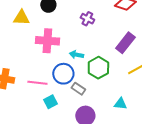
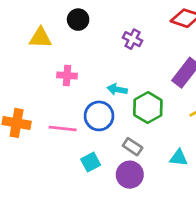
pink cross: (47, 41) -> (67, 75), moved, size x0.6
gray rectangle: (78, 89) -> (133, 147), moved
cyan square: (50, 102) -> (91, 162), moved

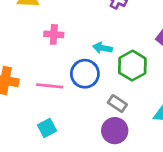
cyan square: (91, 162) -> (47, 128), moved

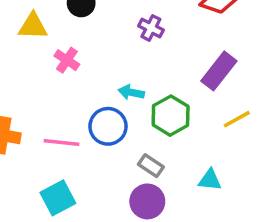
pink cross: (54, 34) -> (67, 60), moved, turned 30
cyan square: (47, 128) -> (58, 198), size x1.4

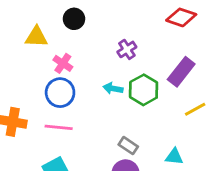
purple cross: (151, 28) -> (127, 49), moved, turned 30
green hexagon: (171, 116) -> (144, 90), moved
blue circle: (108, 126) -> (60, 93), moved

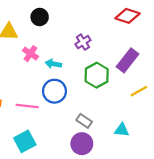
cyan arrow: (113, 88) -> (53, 64), moved
blue circle: (60, 93) -> (54, 91), moved

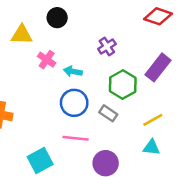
yellow line: (139, 91) -> (153, 120), moved
pink line: (27, 106) -> (75, 138), moved
gray rectangle: (84, 121) -> (108, 113), moved

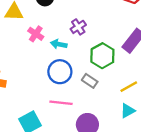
purple cross: (107, 46) -> (78, 27), moved
cyan triangle: (151, 147) -> (128, 111), turned -35

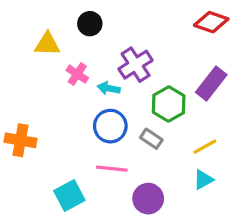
purple cross: (78, 27) -> (136, 65), size x1.5

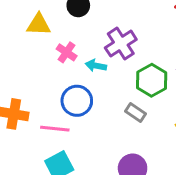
blue circle: (110, 126) -> (77, 101), moved
pink line: (112, 169) -> (55, 129), moved

